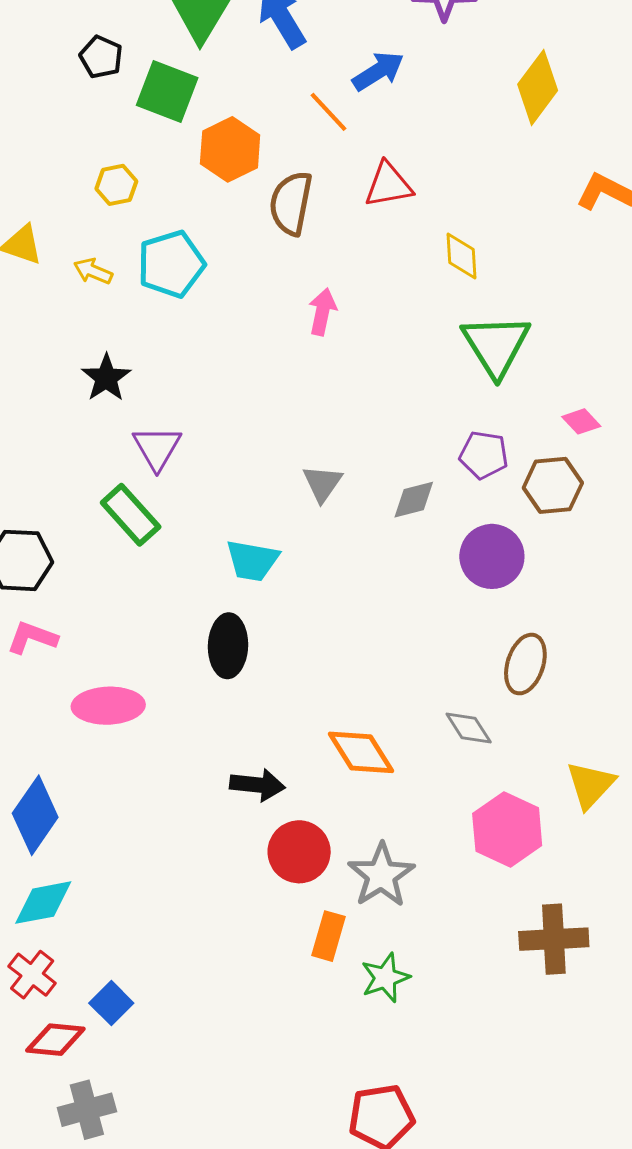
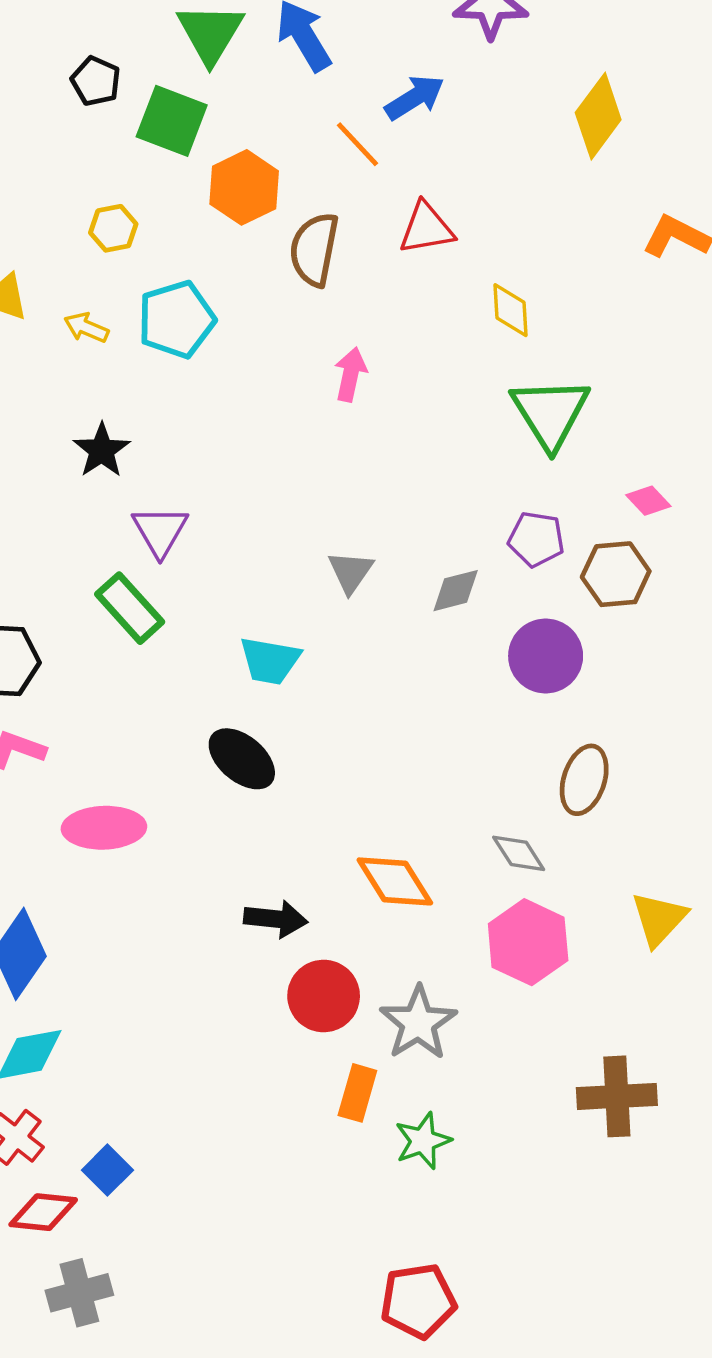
black ellipse: (228, 646) -> (242, 759), turned -52
pink hexagon: (507, 829) -> (528, 942), moved

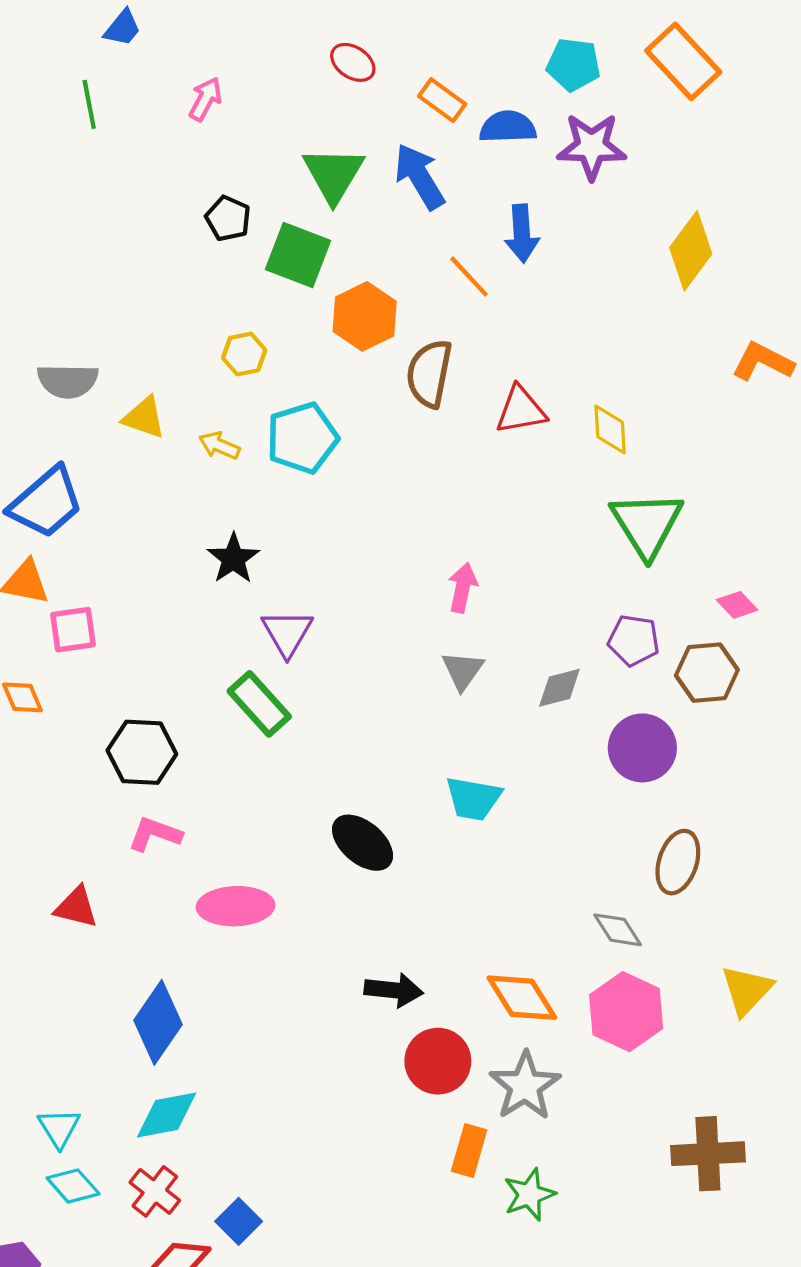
blue arrow: (415, 97) -> (522, 234), turned 118
red triangle: (426, 228) -> (521, 410), moved
pink arrow: (350, 374) -> (463, 588), moved
cyan trapezoid: (270, 661) -> (473, 799), moved
orange diamond: (395, 881) -> (522, 998), moved

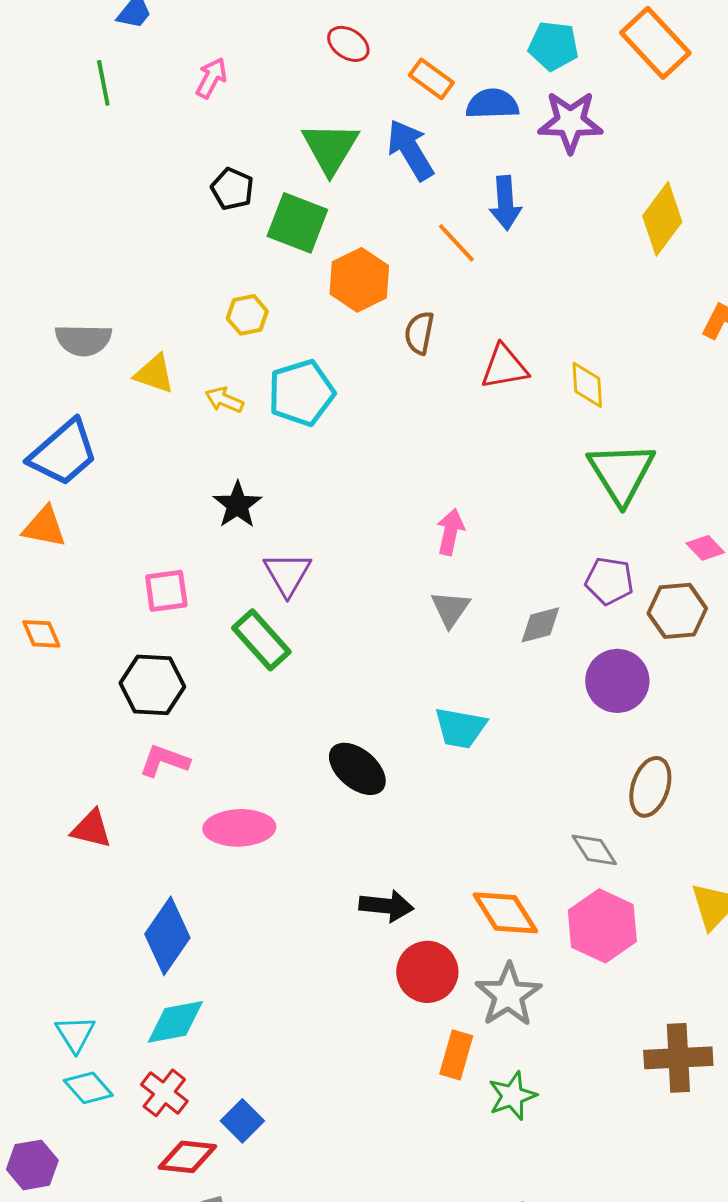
brown semicircle: (429, 373) -> (419, 333), size x0.7
pink square: (73, 630) -> (166, 591), moved

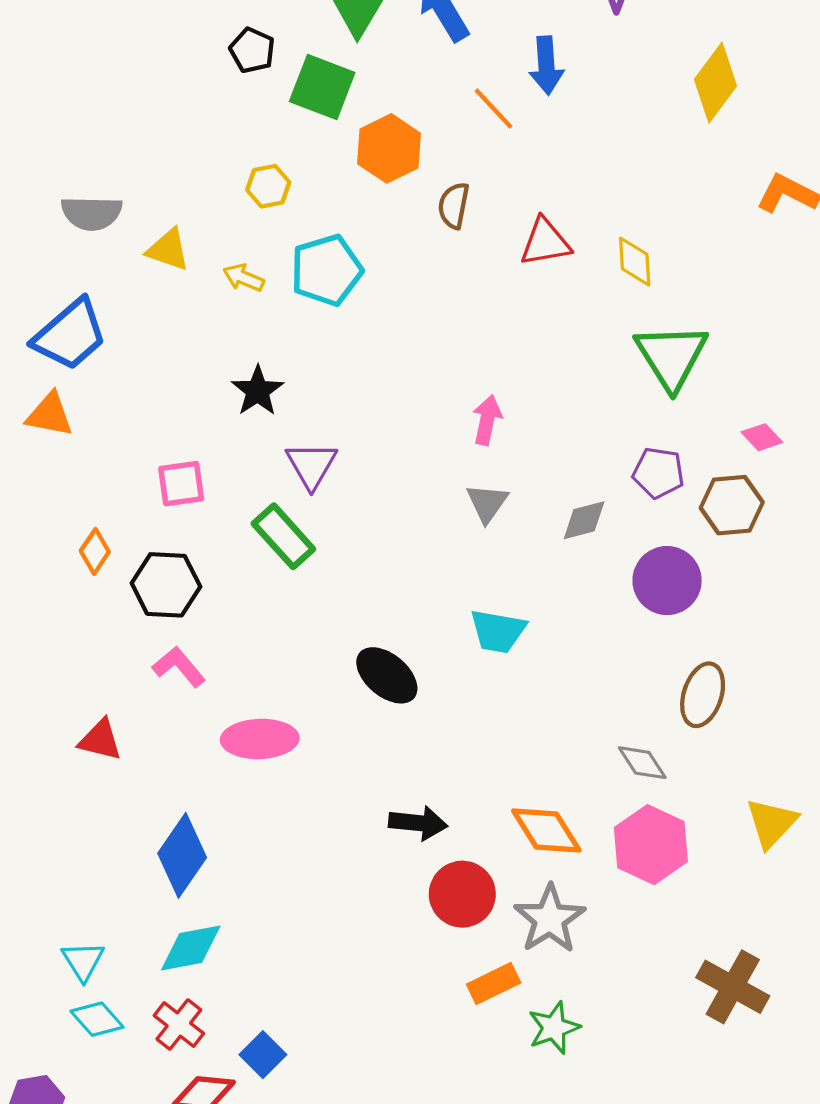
orange diamond: (41, 634) -> (95, 551), moved, turned 57
pink L-shape: (164, 761) -> (179, 667), turned 30
orange rectangle: (456, 1055) -> (494, 984), turned 48
brown cross: (678, 1058) -> (733, 987), turned 32

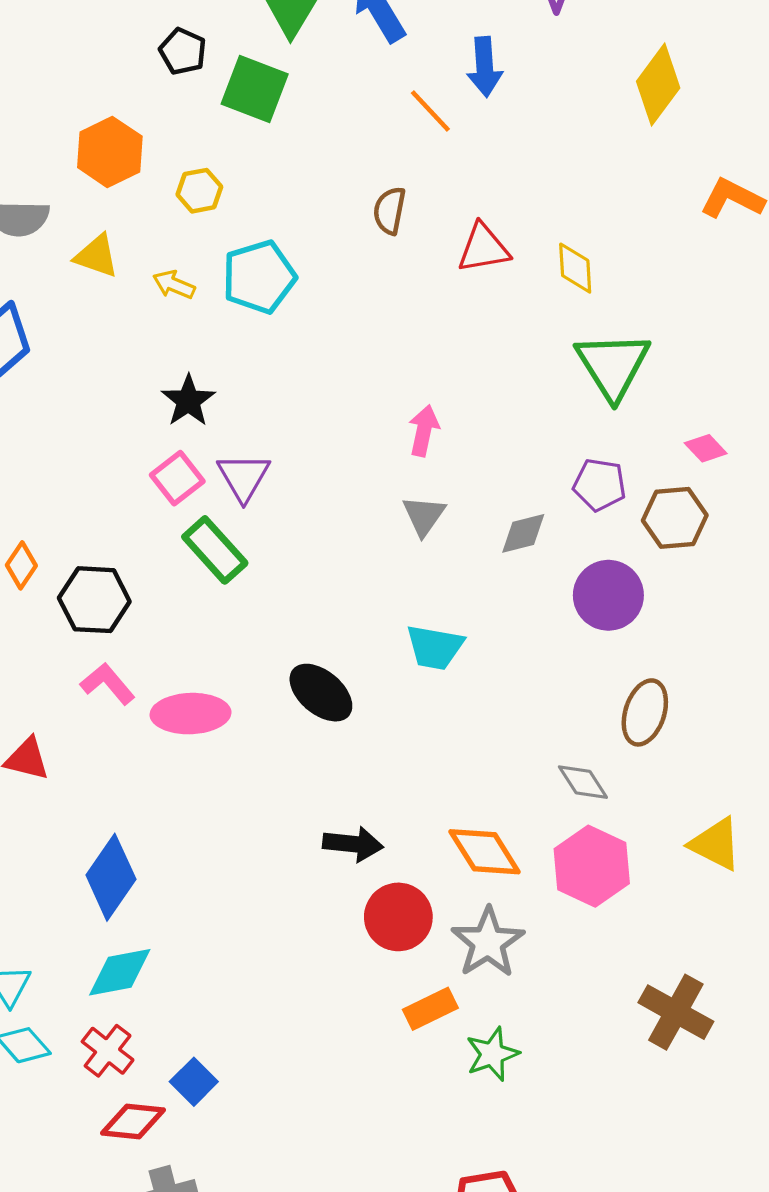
orange hexagon: (389, 148) -> (110, 152), moved
pink square: (181, 484) -> (177, 478), moved, turned -30
pink ellipse: (260, 739) -> (190, 714), moved
yellow triangle: (772, 823) -> (716, 844), turned -46

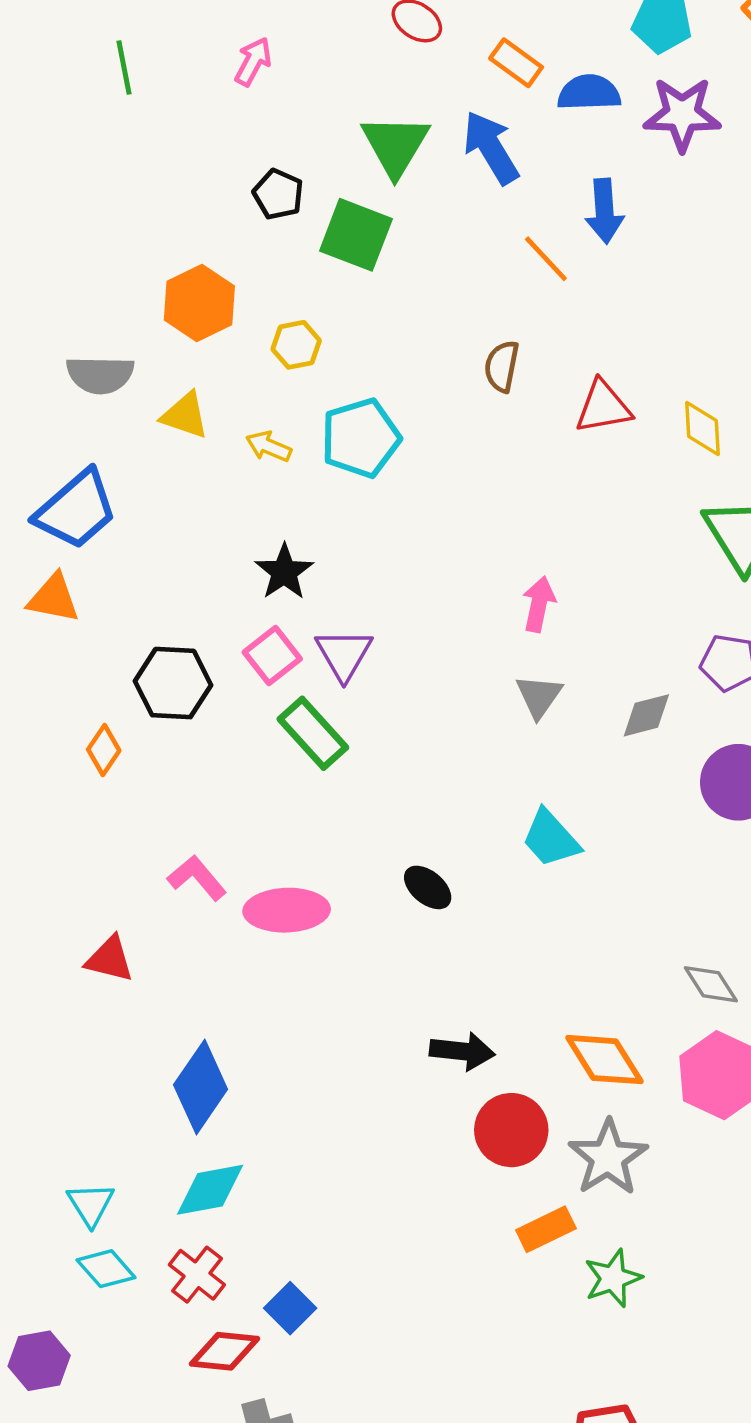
black hexagon: (94, 600) -> (173, 683), moved
cyan trapezoid: (435, 647) -> (551, 838), turned 38
black ellipse: (321, 693) -> (428, 887), size x0.7

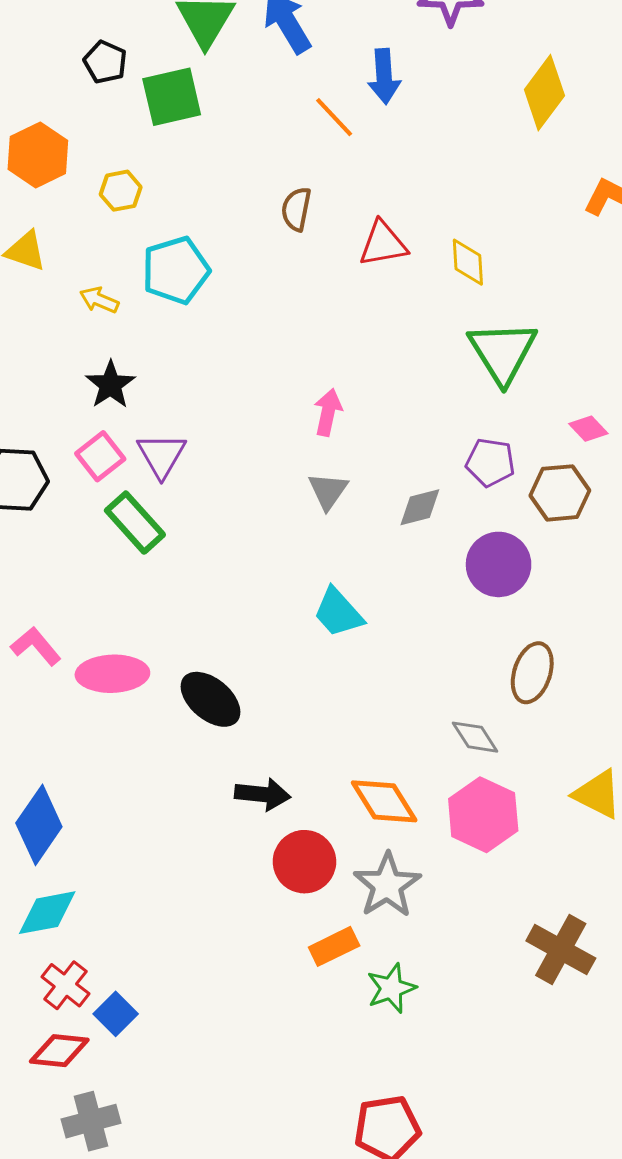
green square: (356, 235) -> (172, 97), turned -34
yellow arrow: (269, 446) -> (99, 300), moved
black ellipse: (428, 887) -> (211, 699), moved, size x1.5
red cross: (197, 1275) -> (65, 985), moved

